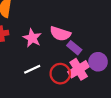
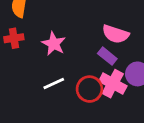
pink semicircle: (60, 34) -> (116, 34), moved
pink cross: (79, 69) -> (113, 84), turned -30

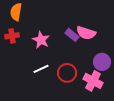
purple rectangle: (107, 56) -> (72, 35), moved
pink cross: (113, 84) -> (93, 81), moved

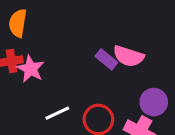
pink star: (41, 40) -> (31, 69), moved

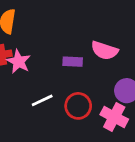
purple rectangle: (106, 59) -> (73, 62), moved, turned -36

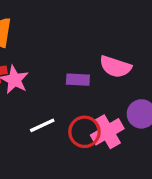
pink cross: (114, 117) -> (107, 132), moved, turned 32

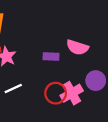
white line: (42, 125) -> (13, 89), moved

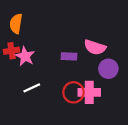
purple circle: (96, 81) -> (108, 69), moved
pink cross: (72, 93) -> (89, 92), turned 30

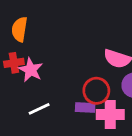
purple rectangle: (69, 56) -> (85, 108), moved
red circle: (73, 92) -> (96, 91), moved

